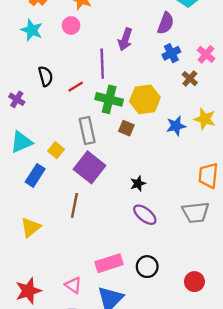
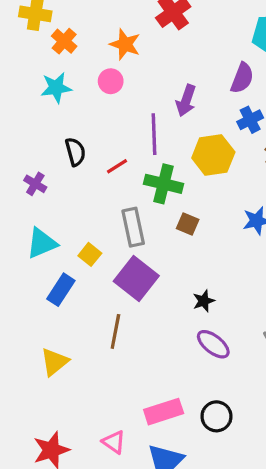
cyan star: (32, 30) -> (56, 88), turned -30
yellow hexagon: (145, 99) -> (213, 155), moved

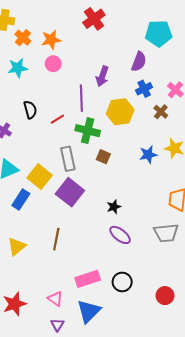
orange star: (125, 44) -> (51, 40), moved, turned -30
yellow square: (90, 254) -> (40, 177), size x1.6
brown line: (115, 331) -> (56, 239), moved

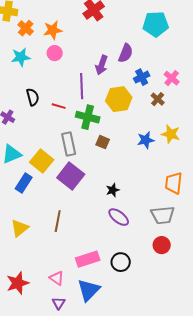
purple semicircle: (139, 62) -> (126, 53), moved
red line: (57, 119) -> (59, 106), turned 48
red circle: (165, 296) -> (162, 245), moved

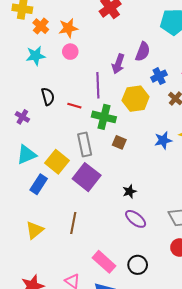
pink rectangle: (88, 259) -> (104, 262), turned 60

